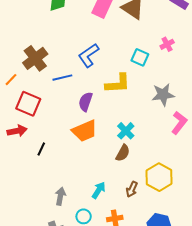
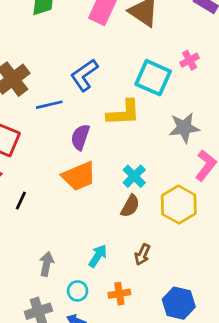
cyan square: (140, 57) -> (153, 78), size x1.5
yellow hexagon: (159, 177) -> (179, 205), moved

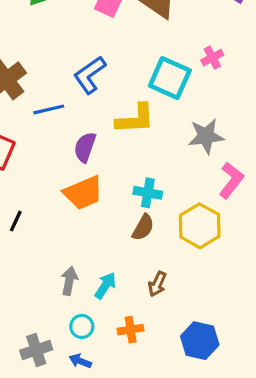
cyan cross: (134, 176) -> (148, 193), turned -35
gray arrow: (47, 264) -> (69, 281), moved

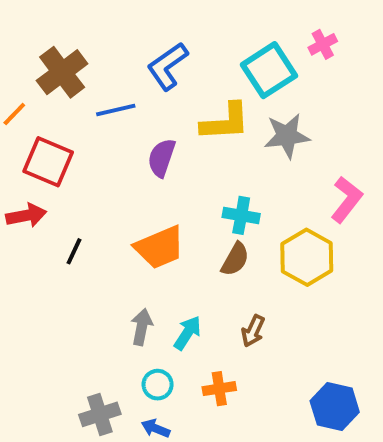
cyan square: (170, 78) -> (269, 70), turned 33
gray star: (206, 136) -> (287, 136), moved
orange trapezoid: (83, 193) -> (160, 247), moved
blue hexagon: (200, 341) -> (335, 406), moved

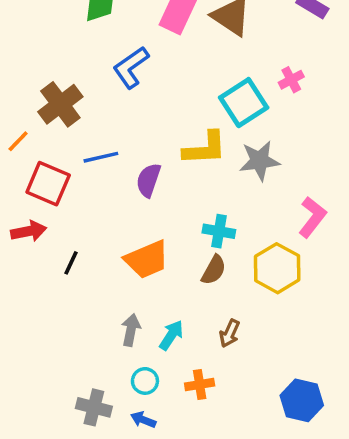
blue L-shape: (168, 66) -> (131, 67), moved
blue line: (116, 110) -> (101, 157), moved
gray cross: (100, 414) -> (94, 407), turned 32

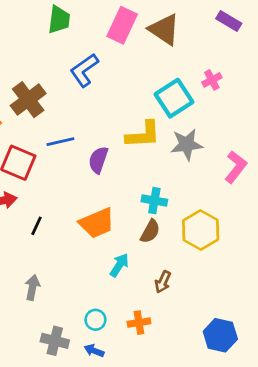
pink L-shape: (312, 217) -> (236, 167), moved
gray arrow: (131, 330) -> (32, 288), moved
cyan arrow: (171, 335) -> (119, 265), moved

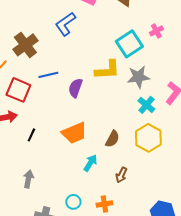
cyan cross: (154, 201) -> (146, 105), moved, turned 30

